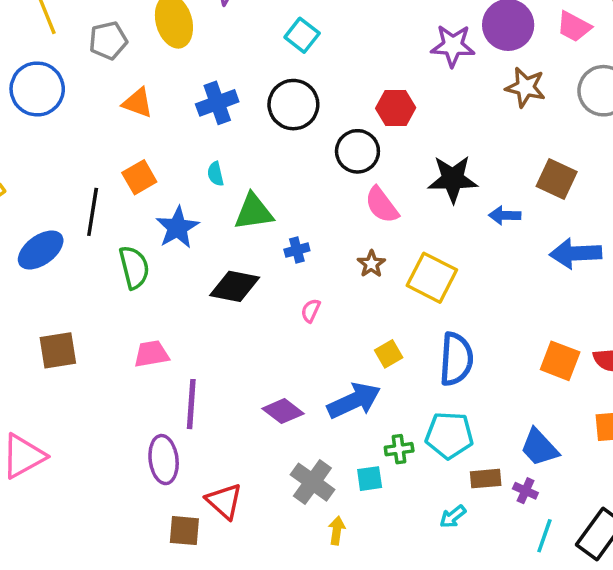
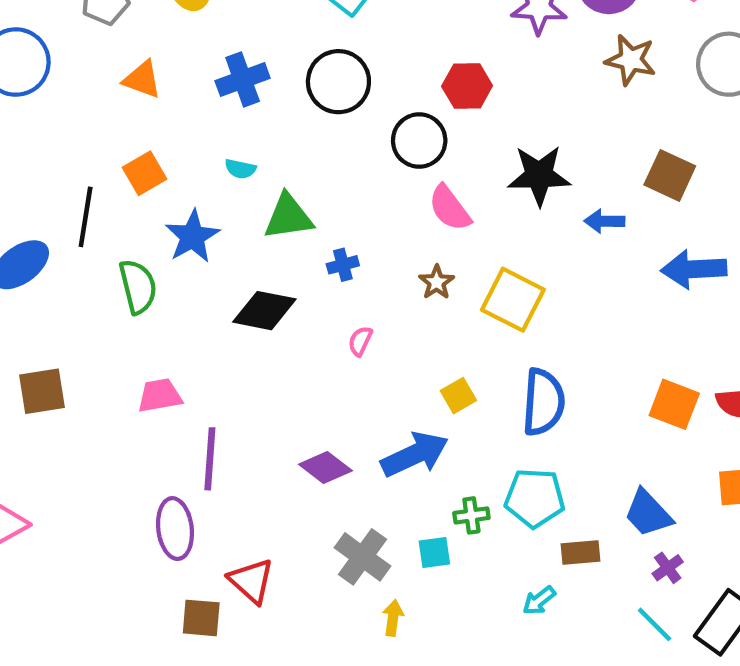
cyan semicircle: (216, 174) -> (240, 169), turned -65
purple cross: (525, 491) -> (668, 568), moved, turned 30
cyan line: (544, 536) -> (655, 624), turned -64

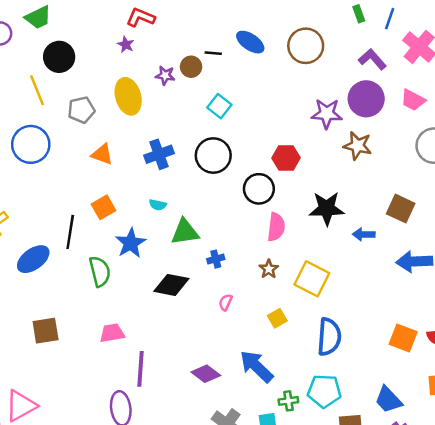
brown star: (631, 60) -> (358, 146), moved
pink semicircle: (450, 208) -> (276, 227), turned -136
yellow square: (458, 396) -> (277, 318), moved
blue arrow: (415, 454) -> (256, 366), turned -111

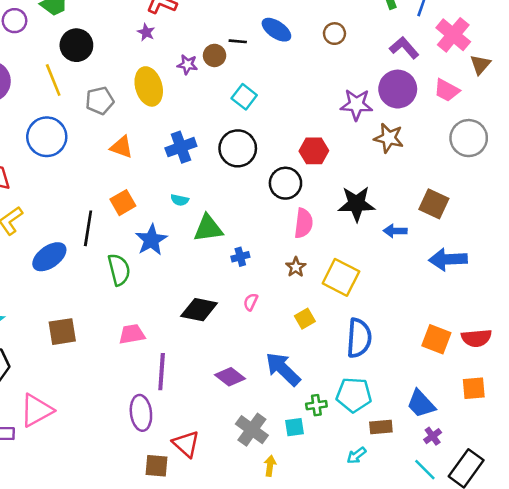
brown circle: (306, 46) -> (334, 34), size x0.6
black diamond: (171, 285) -> (199, 310), moved

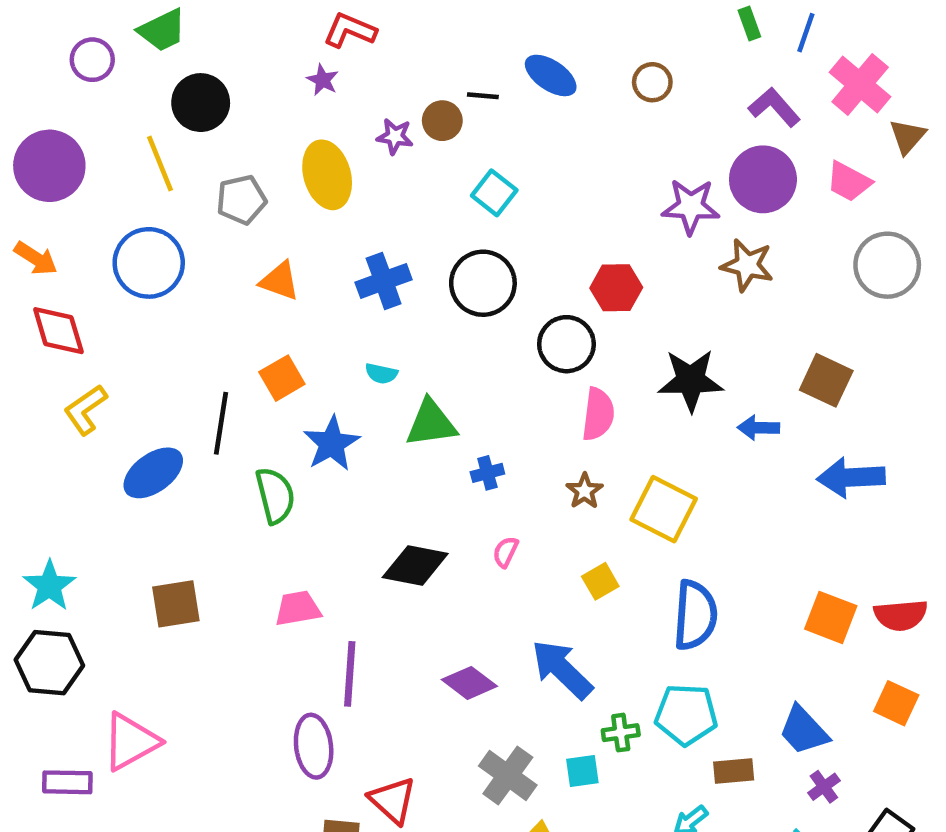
orange square: (474, 388) -> (896, 703), turned 30

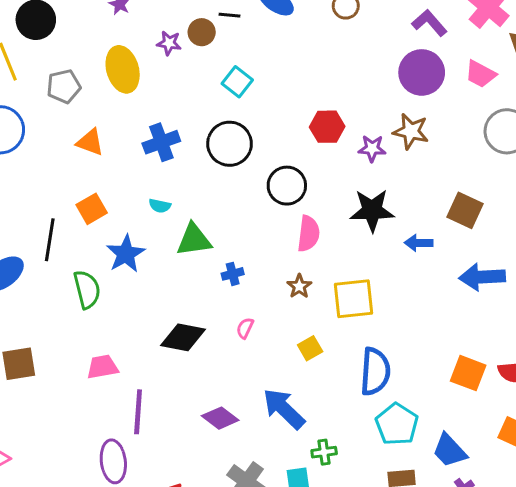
purple star: (691, 206) -> (372, 148), moved, size x0.7
red hexagon: (616, 288) -> (327, 127), moved
yellow square: (664, 509) -> (353, 299), turned -33
cyan pentagon: (686, 715) -> (397, 424), moved, turned 30

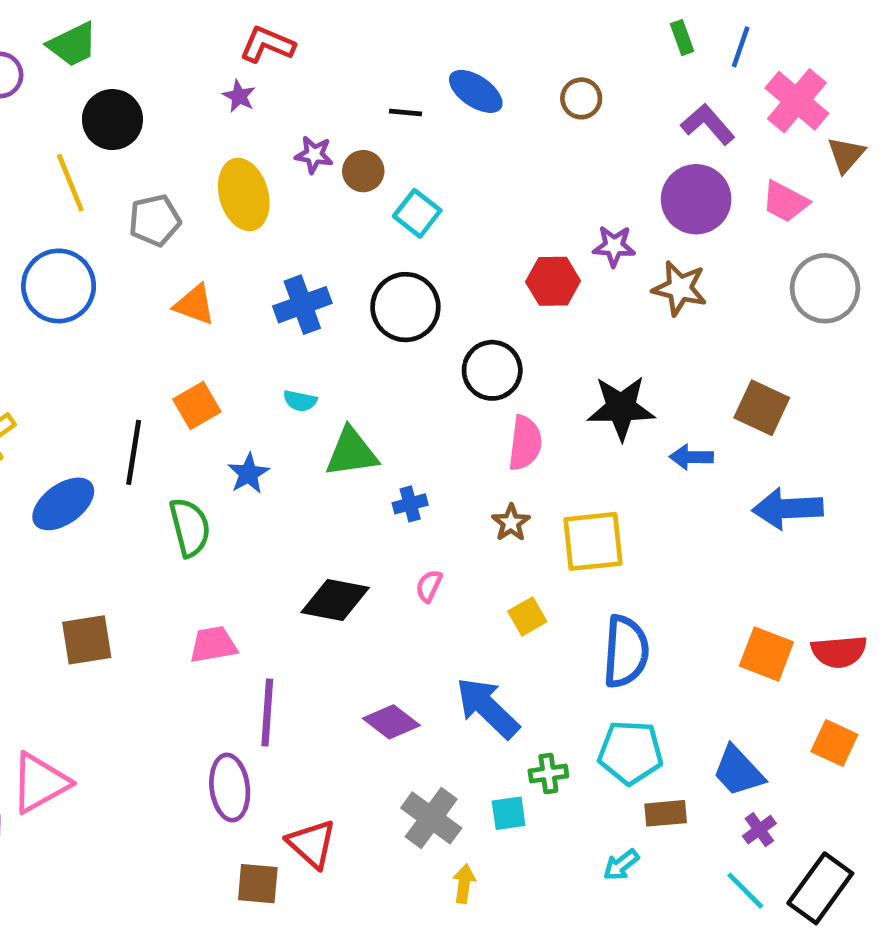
brown circle: (202, 32) -> (363, 171), moved
purple star: (372, 148) -> (614, 246), moved
blue star: (126, 254) -> (248, 473), size x0.7
cyan pentagon: (397, 424) -> (630, 752), moved, turned -30

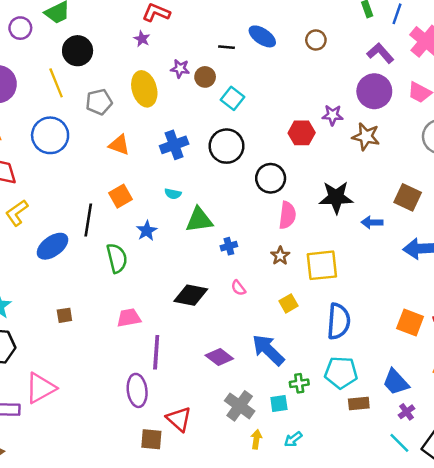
pink semicircle: (429, 586) -> (238, 288), turned -63
brown square: (87, 640) -> (64, 315), size x0.6
cyan arrow: (621, 865) -> (293, 439), moved

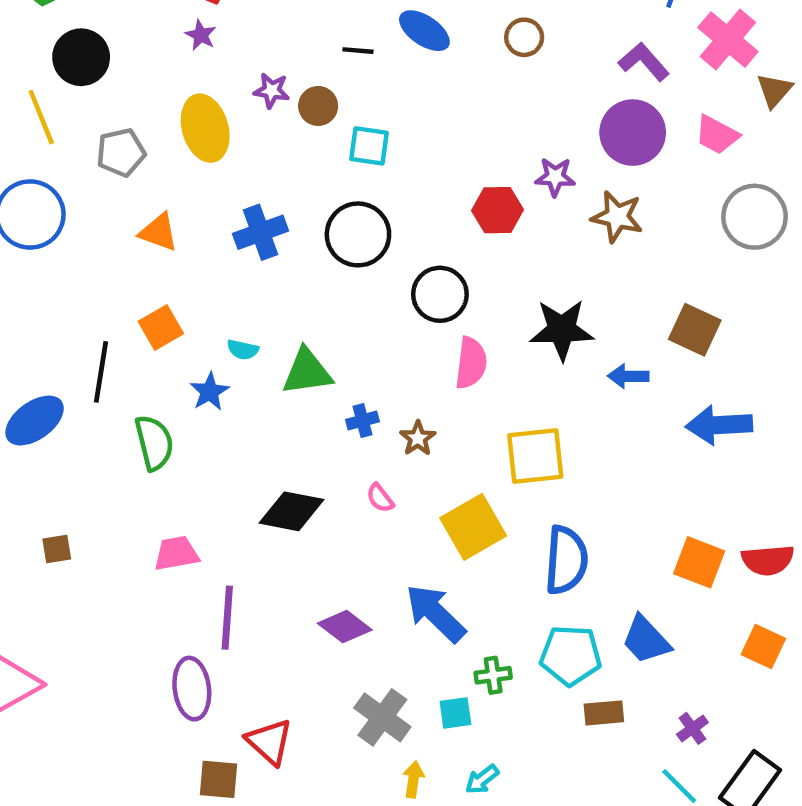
cyan square: (232, 98) -> (369, 146), turned -30
cyan semicircle: (173, 194) -> (243, 350), moved
brown star: (280, 256) -> (418, 438), moved
yellow square: (288, 303) -> (473, 527), size x1.8
blue trapezoid: (396, 382) -> (646, 640), moved

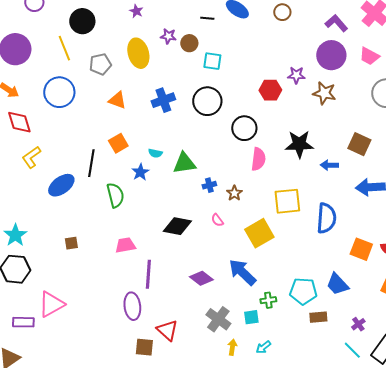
blue semicircle: (566, 560) -> (326, 218), moved

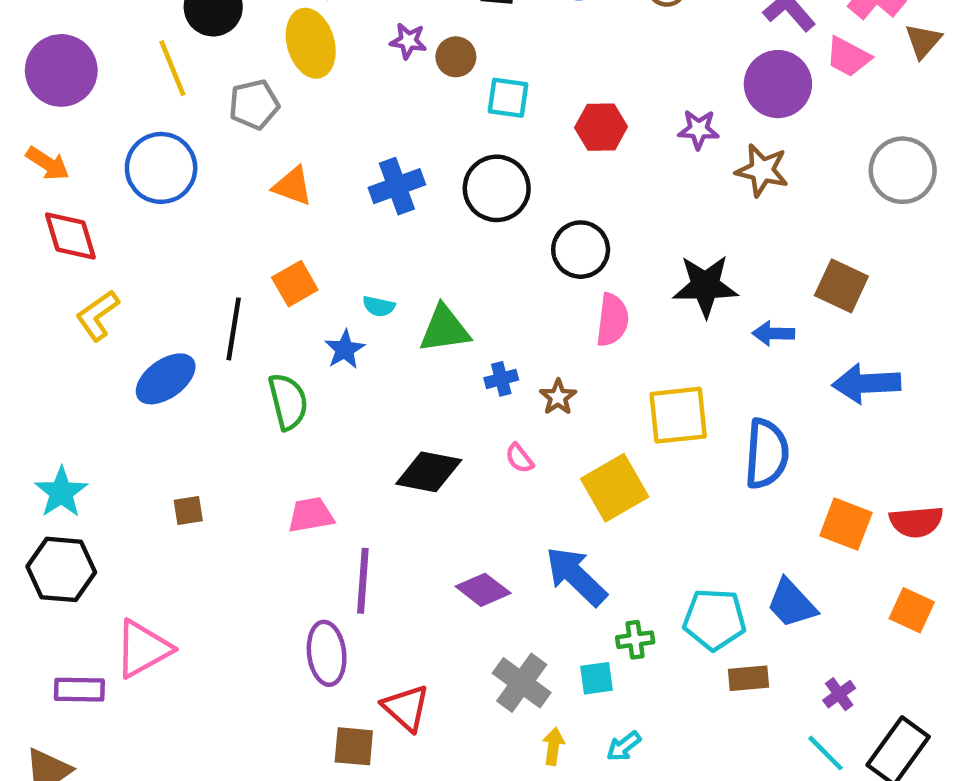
yellow ellipse: (138, 53) -> (311, 43), moved
pink trapezoid: (369, 56) -> (848, 57), moved
red hexagon: (270, 90) -> (601, 127), moved

